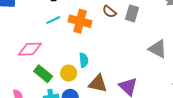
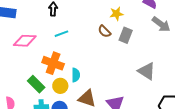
cyan line: (53, 20) -> (61, 34), moved
orange cross: (80, 21) -> (53, 63), moved
pink diamond: (30, 49) -> (25, 41), moved

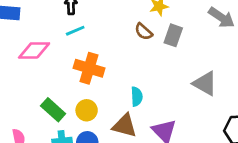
cyan line: (61, 34) -> (75, 31), moved
orange cross: (53, 63) -> (89, 68), moved
cyan semicircle: (76, 75) -> (137, 96), moved

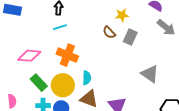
pink diamond: (34, 50) -> (29, 56), moved
cyan semicircle: (137, 96) -> (87, 78), moved
yellow circle: (87, 110) -> (63, 85), size x1.5

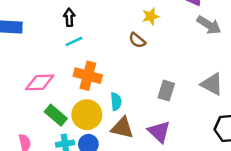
gray rectangle: (130, 37) -> (166, 91), moved
gray triangle: (150, 74) -> (212, 84), moved

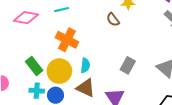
pink diamond: (40, 82) -> (26, 18), moved

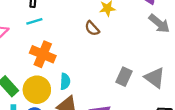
gray rectangle: (128, 65) -> (124, 77), moved

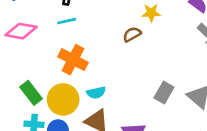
brown semicircle: (92, 28) -> (132, 34), turned 98
cyan semicircle: (65, 81) -> (96, 93), turned 70

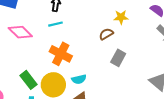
pink diamond: (21, 31) -> (20, 32), turned 35
gray rectangle: (164, 92) -> (118, 58), moved

